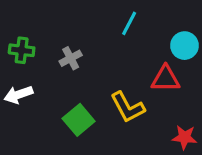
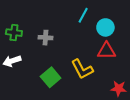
cyan circle: (184, 46) -> (105, 27), moved
gray cross: (71, 58) -> (45, 38), turned 32

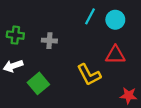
cyan circle: (105, 27) -> (115, 20), moved
green square: (51, 77) -> (38, 83), moved

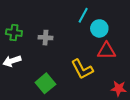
cyan circle: (115, 20) -> (99, 28), moved
green square: (38, 83) -> (45, 83), moved

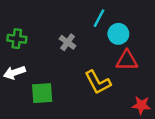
gray cross: (45, 38) -> (68, 42), moved, turned 32
green square: (45, 83) -> (42, 93), moved, turned 36

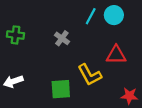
cyan circle: (118, 34) -> (114, 15), moved
white arrow: (14, 73) -> (13, 81), moved
green square: (42, 93) -> (61, 89), moved

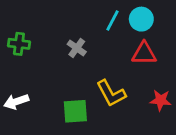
red triangle: (116, 55) -> (144, 53), moved
red star: (129, 96) -> (161, 100), moved

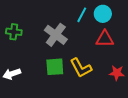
gray cross: (77, 48) -> (56, 35), size x1.6
green square: (75, 111) -> (55, 67), moved

